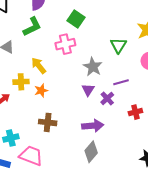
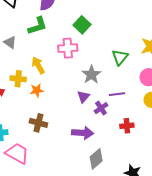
gray diamond: (91, 152) -> (96, 159), moved

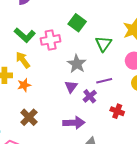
green square: (82, 25) -> (77, 23), moved
green L-shape: (37, 26) -> (25, 35), moved, turned 65
brown cross: (38, 123) -> (29, 117), turned 36
red cross: (127, 126) -> (117, 111), turned 32

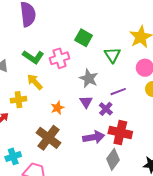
orange star: (24, 85) -> (57, 108), moved
red cross: (117, 111) -> (120, 133), moved, size x1.6
brown cross: (29, 117) -> (48, 138), size x1.4

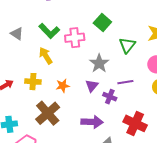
yellow cross: (18, 100) -> (33, 82), moved
purple cross: (106, 109) -> (110, 97), turned -32
red cross: (120, 133) -> (135, 123), moved

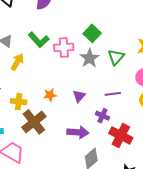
yellow arrow: (46, 56) -> (17, 62), moved, turned 60
gray star: (99, 63) -> (90, 58), moved
yellow cross: (33, 82) -> (19, 102), moved
purple cross: (110, 97) -> (102, 116), moved

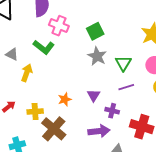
green square: (92, 33) -> (95, 31), turned 30
pink cross: (64, 47) -> (59, 26), moved, turned 36
green triangle: (116, 57) -> (123, 63), moved
purple cross: (102, 116) -> (112, 111), moved

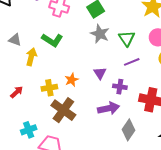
green L-shape: (44, 47) -> (52, 40), moved
yellow cross: (35, 111) -> (49, 88), moved

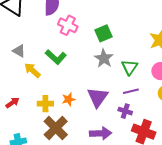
yellow arrow: (31, 57) -> (32, 70), turned -72
purple triangle: (100, 73) -> (98, 97), size x1.6
purple cross: (120, 87) -> (125, 111), moved

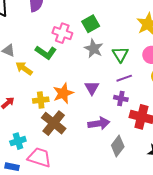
pink cross: (68, 25) -> (62, 33), moved
purple triangle: (98, 97) -> (92, 88), size x0.7
orange star: (69, 99) -> (63, 93), size x1.5

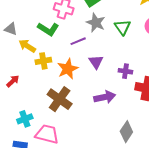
purple line: (124, 78) -> (78, 41), moved
yellow cross: (41, 100) -> (43, 61), moved
gray diamond: (118, 146) -> (126, 132), moved

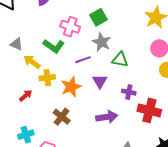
green triangle: (123, 27) -> (120, 60), moved, turned -48
red arrow: (13, 81) -> (26, 96), moved
brown cross: (60, 99) -> (62, 117), size x0.7

